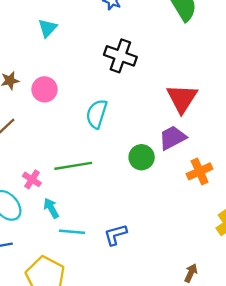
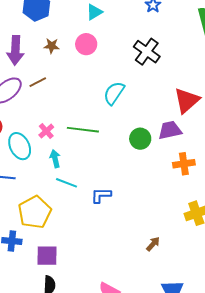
pink circle: (44, 89) -> (86, 44), moved

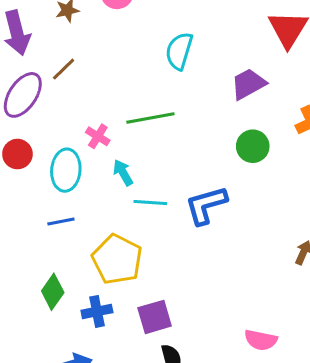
purple trapezoid: (170, 130) -> (248, 84), moved
green circle: (140, 139) -> (253, 146), moved
cyan ellipse: (20, 146) -> (66, 170), turned 48
blue L-shape: (101, 195) -> (206, 205), size x1.4

